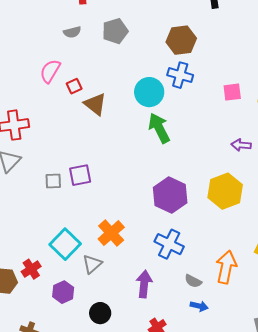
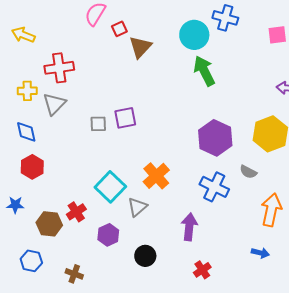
brown triangle: (95, 104) -> (140, 47), turned 35
gray semicircle: (193, 281) -> (248, 172), moved
blue arrow: (199, 306) -> (260, 253), moved

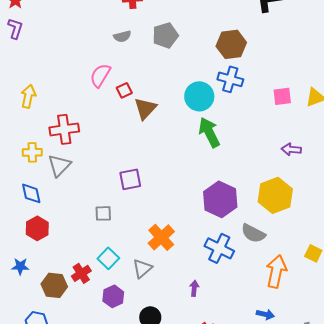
yellow arrow: (23, 35) -> (28, 96), turned 80
gray square: (98, 124) -> (103, 213), moved
gray semicircle: (248, 172) -> (253, 233), size x1.4
cyan square: (110, 187) -> (108, 258), moved, size x0.7
purple arrow: (189, 227) -> (194, 288), size x0.6

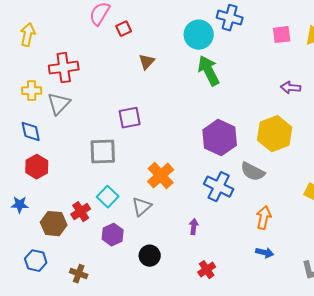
brown triangle: (145, 108) -> (147, 62), moved, size x0.7
gray square: (103, 213) -> (103, 152), size x1.6
orange arrow: (276, 271) -> (264, 218), moved, size x0.7

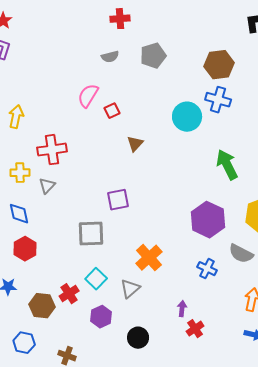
green arrow: (209, 71) -> (227, 165), moved
gray triangle: (59, 104) -> (47, 186), size x0.7
blue cross: (219, 187) -> (207, 269), size x0.7
red cross: (207, 270) -> (195, 329), moved

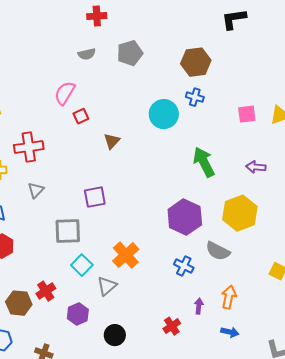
blue cross: (218, 100) -> (195, 97), size x0.7
red square: (112, 111) -> (81, 116), moved
gray triangle: (47, 186) -> (36, 190), moved
cyan square: (96, 279) -> (82, 265), moved
purple arrow: (182, 309) -> (199, 306), moved

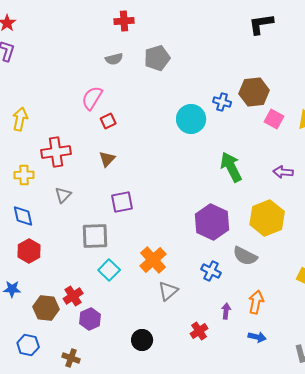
brown hexagon: (196, 62) -> (254, 92), moved
pink square: (247, 114) -> (274, 119), turned 36
brown triangle: (112, 141) -> (107, 159), moved
gray triangle: (107, 286) -> (168, 291), moved
purple hexagon: (78, 314) -> (90, 319), moved

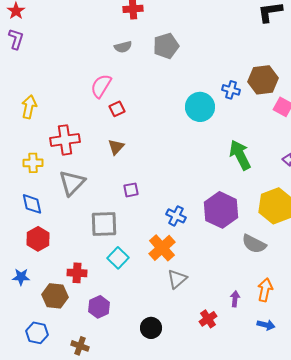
gray triangle: (63, 195) -> (72, 183), size x1.6
purple square: (122, 202) -> (131, 190), size x0.7
blue cross: (211, 271) -> (176, 216), moved
red cross: (73, 296) -> (77, 273), moved, turned 36

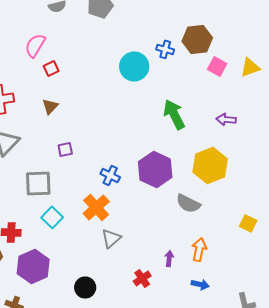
purple hexagon: (99, 307) -> (33, 266), size x1.5

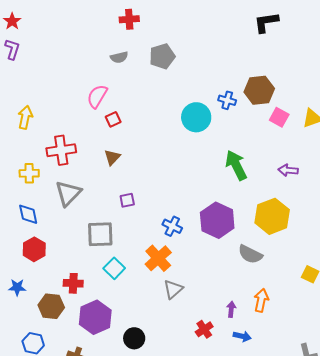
blue arrow: (200, 284) -> (242, 336), moved
black circle: (85, 287) -> (134, 338), moved

